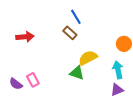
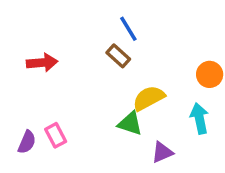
purple semicircle: (16, 84) -> (27, 142), turned -104
purple triangle: (117, 90) -> (162, 152), moved

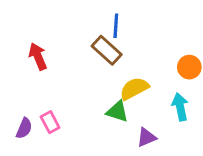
blue line: (128, 29) -> (116, 26), turned 35
brown rectangle: (118, 56) -> (107, 50), size x1.4
red arrow: (42, 63) -> (38, 56), turned -108

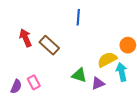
brown rectangle: (107, 50) -> (49, 45), moved
yellow semicircle: (134, 88) -> (107, 60), moved
purple triangle: (146, 137) -> (98, 83), moved

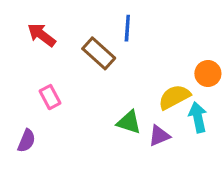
red arrow: (25, 38) -> (42, 35), moved, turned -30
brown rectangle: (49, 45) -> (99, 53), moved
pink rectangle: (34, 82) -> (50, 97), moved

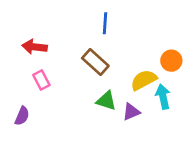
red arrow: (42, 35) -> (34, 47), moved, turned -30
brown rectangle: (99, 53) -> (95, 62), moved

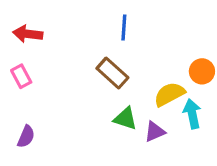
red arrow: (34, 47) -> (28, 34), moved
pink rectangle: (41, 80) -> (21, 76), moved

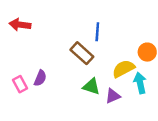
blue line: (124, 27) -> (97, 32), moved
pink rectangle: (21, 76) -> (20, 84), moved
purple semicircle: (26, 137) -> (40, 78), moved

